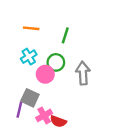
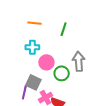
cyan cross: (29, 57) -> (32, 47), turned 32
green circle: (56, 62) -> (62, 73), moved

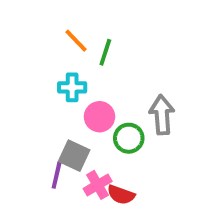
orange line: (34, 23) -> (76, 41), turned 40
green line: (64, 29) -> (105, 52), moved

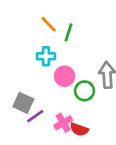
gray square: (74, 156) -> (23, 103), moved
purple line: (57, 175) -> (35, 116), turned 42

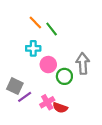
green line: (69, 32) -> (52, 29), turned -56

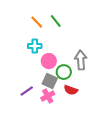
green line: (52, 29) -> (56, 21), moved
gray square: (15, 86) -> (50, 81), moved
red semicircle: (60, 108) -> (71, 90), moved

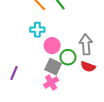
red semicircle: (71, 90) -> (88, 67), moved
purple line: (27, 91) -> (14, 73), moved, turned -32

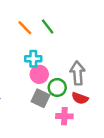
cyan cross: (37, 30) -> (33, 59), moved
pink cross: (51, 82) -> (64, 116), moved, turned 32

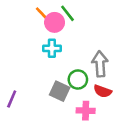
pink circle: (39, 74) -> (55, 22), moved

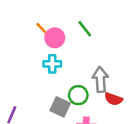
green line: (68, 13) -> (85, 29), moved
red semicircle: (103, 91) -> (113, 99), moved

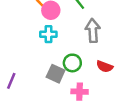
gray arrow: (100, 80) -> (93, 31), moved

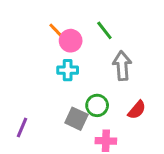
red semicircle: (105, 66) -> (137, 110), turned -70

